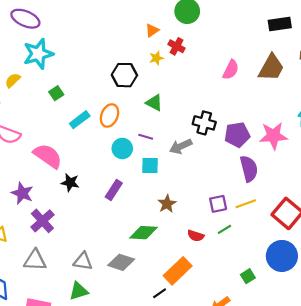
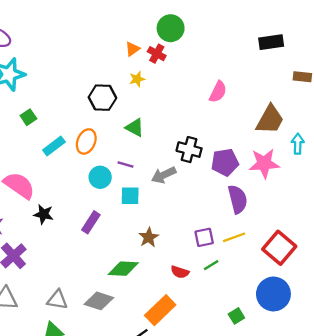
red cross: (177, 46) -> (157, 54), moved
brown trapezoid: (271, 68) -> (270, 119), moved

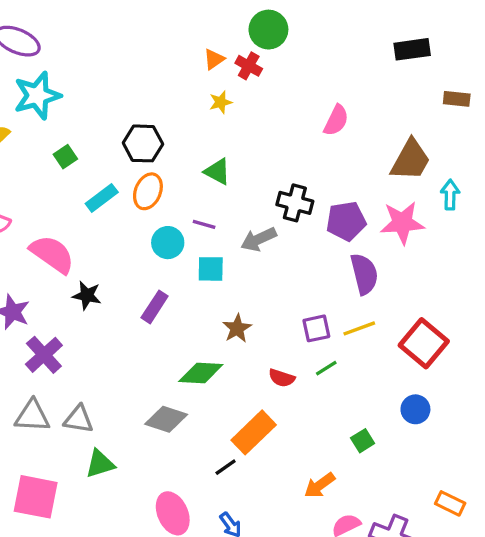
black hexagon: (102, 98) -> (143, 143), moved
blue circle: (273, 294) -> (415, 409), size x0.6
gray triangle: (57, 300) -> (79, 419), moved

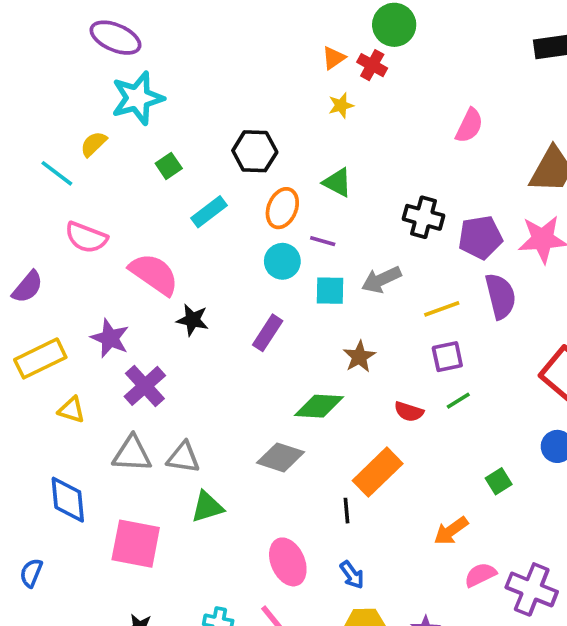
orange ellipse: (148, 191) -> (282, 208), moved
gray arrow: (259, 239) -> (381, 280), moved
yellow line: (359, 328) -> (442, 309), moved
black line: (226, 467) -> (346, 511), turned -60

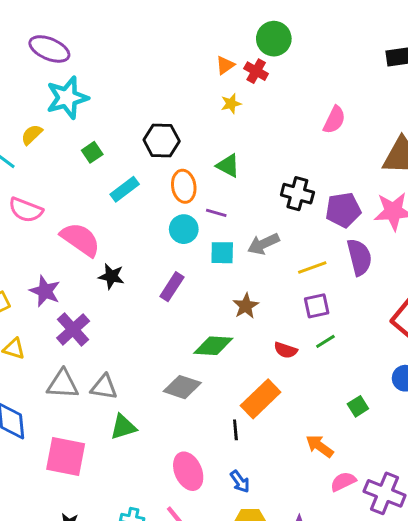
orange ellipse: (282, 208) -> (184, 186), turned -32
orange arrow: (451, 531) -> (320, 446), turned 72

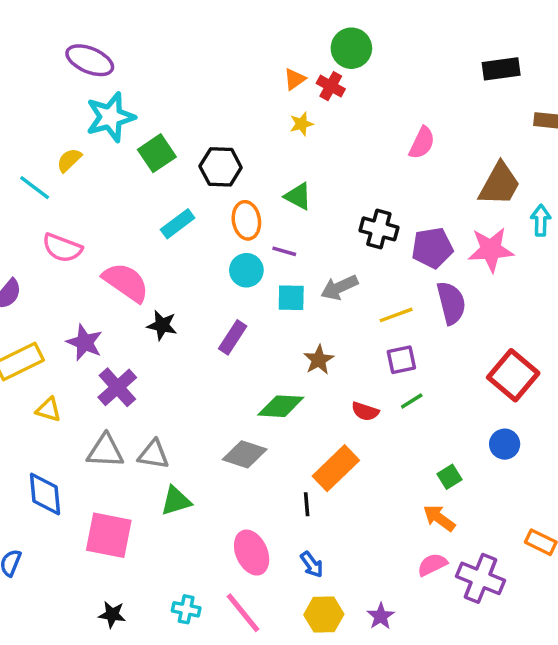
green square: (92, 152) -> (157, 153), moved, size x1.5
orange arrow: (320, 446) -> (439, 518), moved

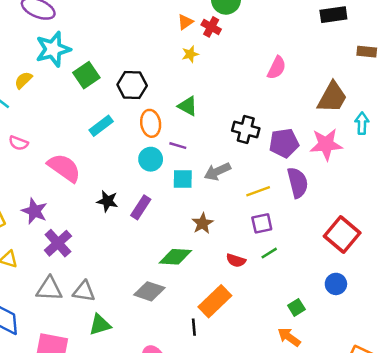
pink semicircle: (62, 248) -> (18, 143), size x0.7
black star: (162, 325) -> (107, 201), moved

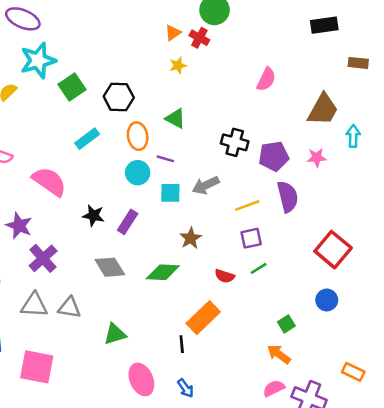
pink star: (326, 144) -> (317, 158), size x0.6
gray diamond: (149, 291) -> (110, 267), moved, turned 40
green triangle: (100, 325) -> (115, 334), moved

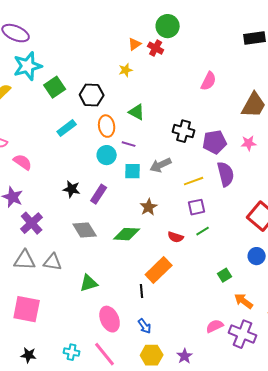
yellow star: (178, 65) -> (126, 70), moved
pink semicircle: (49, 181) -> (23, 162), moved, size x0.7
orange arrow: (279, 354) -> (244, 301), moved

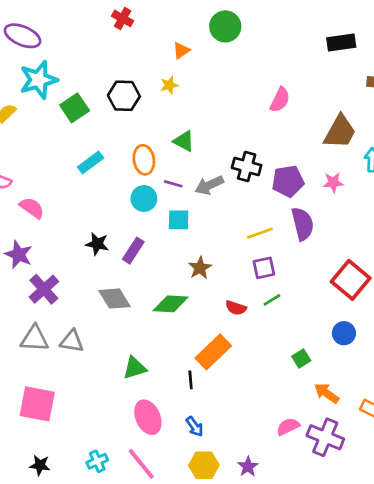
red cross: (156, 48) -> (123, 18), moved
black hexagon: (92, 95) -> (124, 96), moved
gray arrow: (161, 165) -> (209, 185), moved
green triangle: (89, 283) -> (135, 368), moved
cyan cross: (72, 352) -> (97, 461), turned -35

